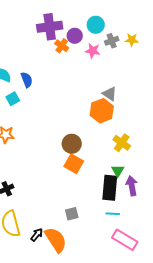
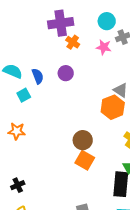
purple circle: (75, 36) -> (66, 73), moved

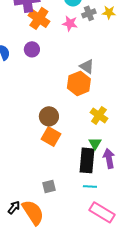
orange cross: (73, 42) -> (39, 18), size x1.5

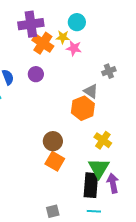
yellow star: (109, 12) -> (63, 37), moved
gray cross: (89, 13) -> (109, 71), moved
green triangle: (95, 143) -> (99, 168), size x1.6

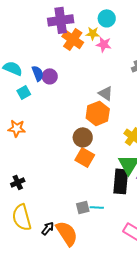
purple circle: (36, 74) -> (50, 76), moved
gray triangle: (91, 91) -> (106, 93), moved
orange hexagon: (83, 108) -> (98, 113), moved
cyan line: (94, 211) -> (97, 207), moved

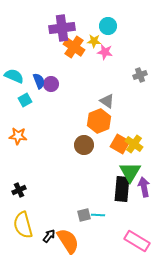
orange square: (85, 157) -> (120, 144), moved

